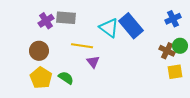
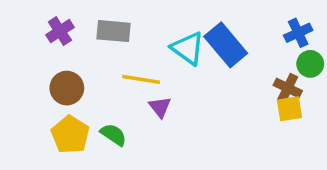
purple cross: (46, 21) -> (60, 31), moved
green circle: (180, 46) -> (310, 64), moved
yellow square: (175, 72) -> (290, 109), moved

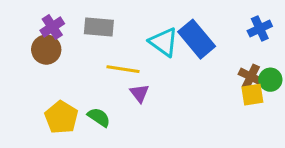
green circle: (310, 64) -> (270, 80), moved
brown circle: (67, 88) -> (46, 50), moved

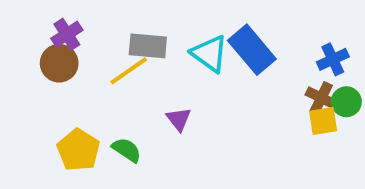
gray rectangle: (99, 27) -> (148, 46), moved
blue cross: (260, 29) -> (333, 59), moved
yellow line: (123, 69) -> (129, 71), moved, turned -44

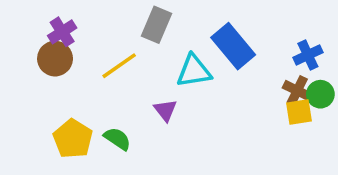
gray rectangle: (148, 46) -> (157, 25), moved, turned -72
cyan triangle: (209, 54) -> (194, 71), moved, turned -45

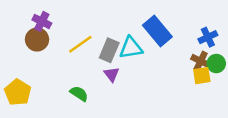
gray rectangle: (157, 25) -> (109, 50), moved
purple cross: (62, 32) -> (42, 21), turned -30
yellow pentagon: (73, 139) -> (18, 92), moved

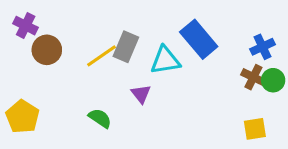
purple cross: (42, 21) -> (26, 26), moved
gray rectangle: (109, 50) -> (126, 47), moved
yellow square: (202, 76) -> (255, 129), moved

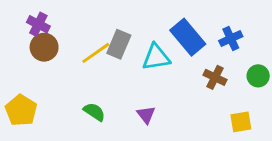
purple cross: (26, 26) -> (38, 24), moved
blue cross: (262, 47) -> (231, 39), moved
brown cross: (253, 77) -> (215, 77), moved
purple triangle: (141, 94) -> (146, 115), moved

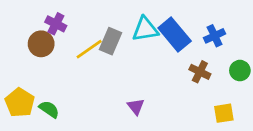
purple cross: (38, 24) -> (56, 24), moved
cyan triangle: (156, 57) -> (145, 29), moved
green semicircle: (94, 112) -> (49, 109), moved

